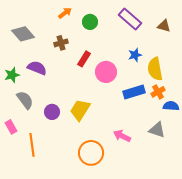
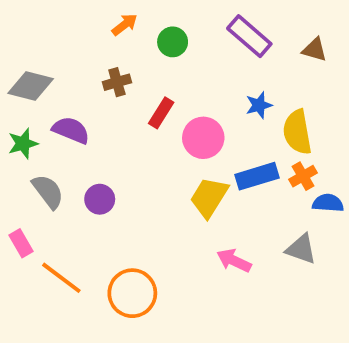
gray diamond: (23, 34) -> (31, 86), moved, turned -35
yellow trapezoid: (80, 110) -> (209, 197), moved
purple circle: (52, 112) -> (100, 199), moved
orange line: (32, 145) -> (61, 278), turned -45
orange circle: (91, 153) -> (132, 293), moved

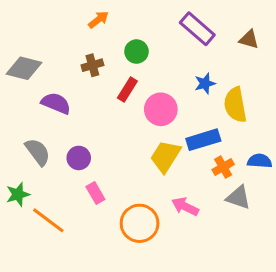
green circle: (173, 42) -> (136, 52), moved
green star: (23, 144) -> (18, 194), moved
orange cross: (303, 176) -> (223, 167), moved
pink rectangle: (21, 243) -> (95, 193), moved
orange circle: (132, 293) -> (140, 223), moved

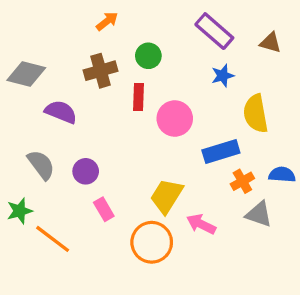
brown cross: (92, 65) -> (100, 71), size x1.4
blue star: (205, 83) -> (223, 76), moved
red rectangle: (127, 90) -> (138, 97), turned -30
yellow trapezoid: (165, 156) -> (167, 196), moved

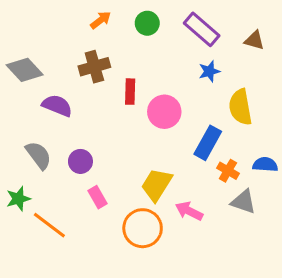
green circle: (148, 56) -> (147, 23), moved
gray diamond: (26, 74) -> (25, 70), turned 33
blue rectangle: (221, 152) -> (208, 143), turned -44
orange cross: (242, 181) -> (228, 171), turned -30

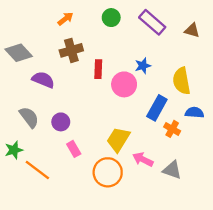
orange arrow: (101, 20) -> (65, 19), moved
blue star: (209, 71) -> (143, 66), moved
blue semicircle: (265, 165) -> (194, 113), moved
gray triangle: (243, 202) -> (172, 170), moved

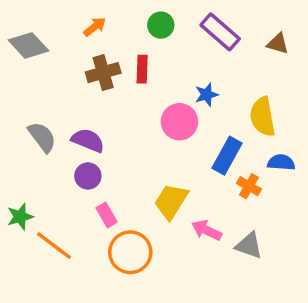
gray diamond: (19, 53) -> (29, 45), moved
red rectangle: (98, 69) -> (142, 69), moved
purple semicircle: (43, 80) -> (88, 140), moved
gray semicircle: (29, 117) -> (42, 137), moved
orange circle: (108, 172) -> (130, 252), moved

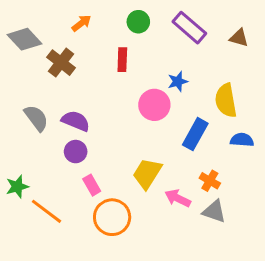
brown cross: (103, 73) -> (61, 63), moved, turned -36
orange cross: (249, 186) -> (210, 181), moved

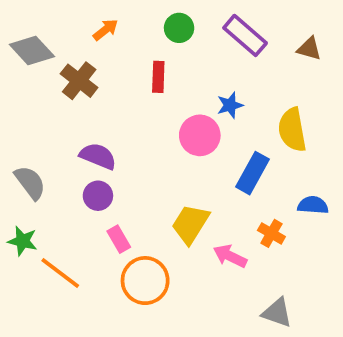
gray semicircle: (36, 118) -> (30, 183), moved
blue semicircle: (242, 140) -> (313, 205), moved
green star: (17, 187) -> (23, 241), turned 30
gray triangle: (214, 211) -> (277, 313), moved

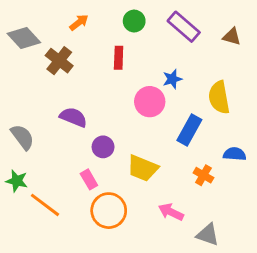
purple circle: (98, 196) -> (103, 147), moved
yellow trapezoid: (190, 224) -> (143, 168), turned -100
pink arrow: (230, 256) -> (171, 212), moved

